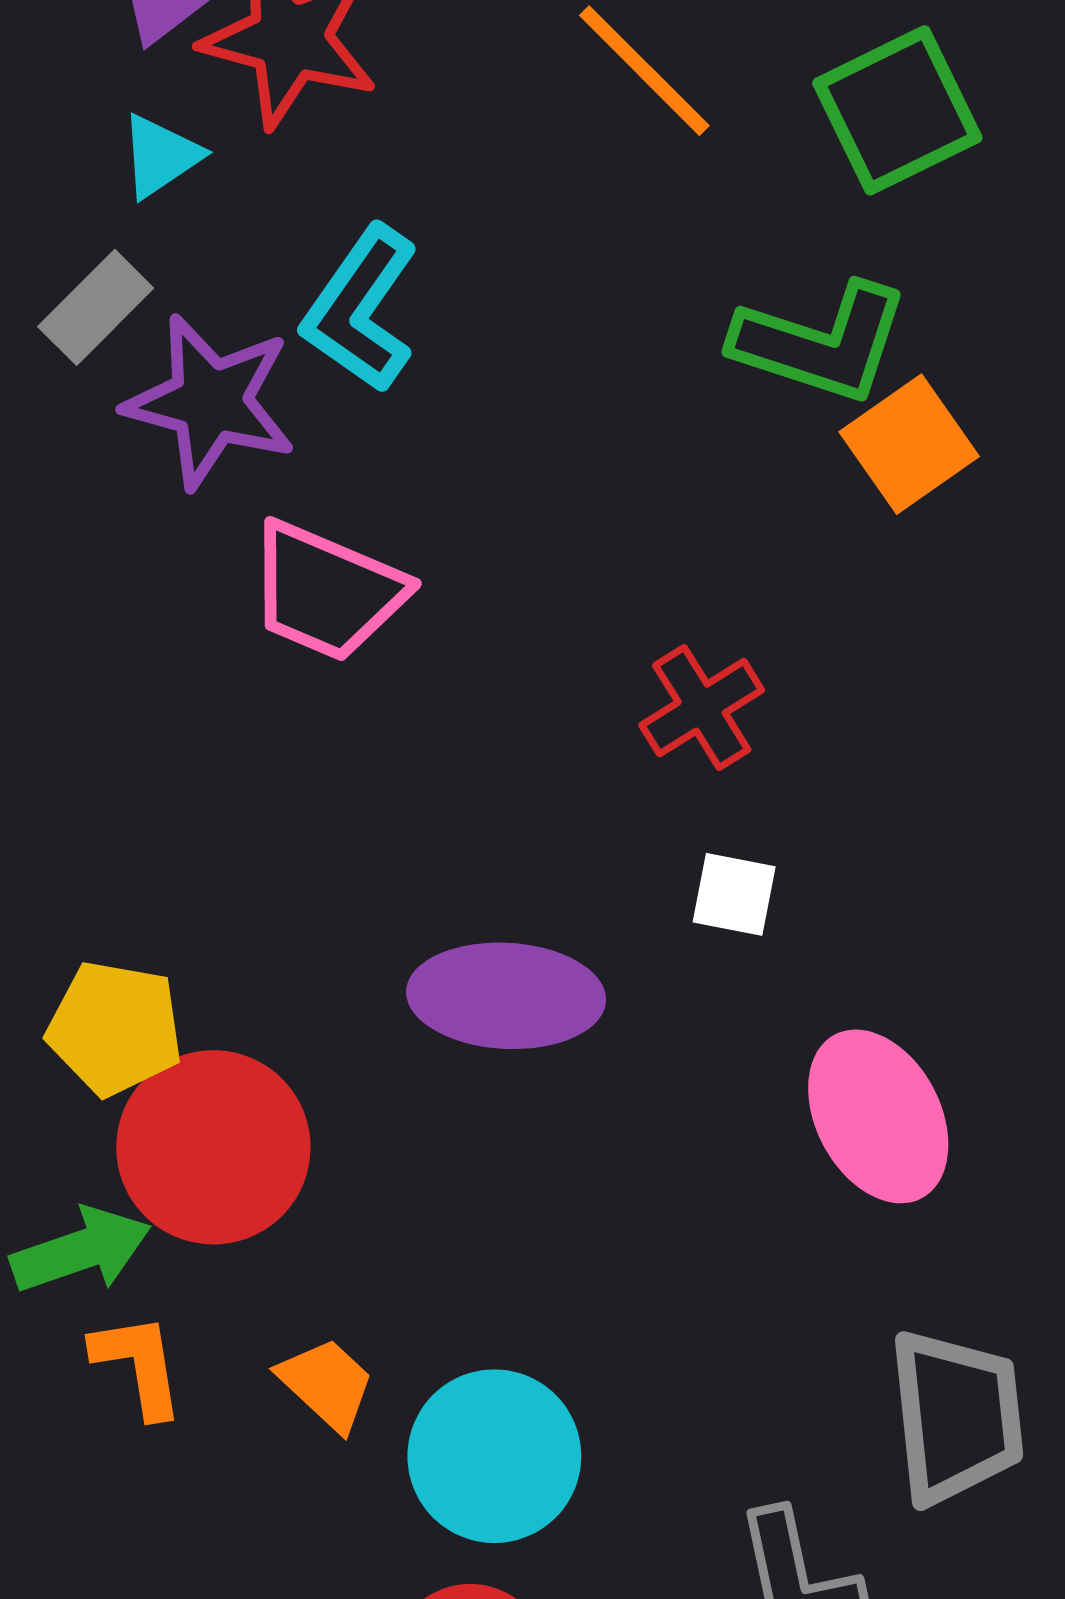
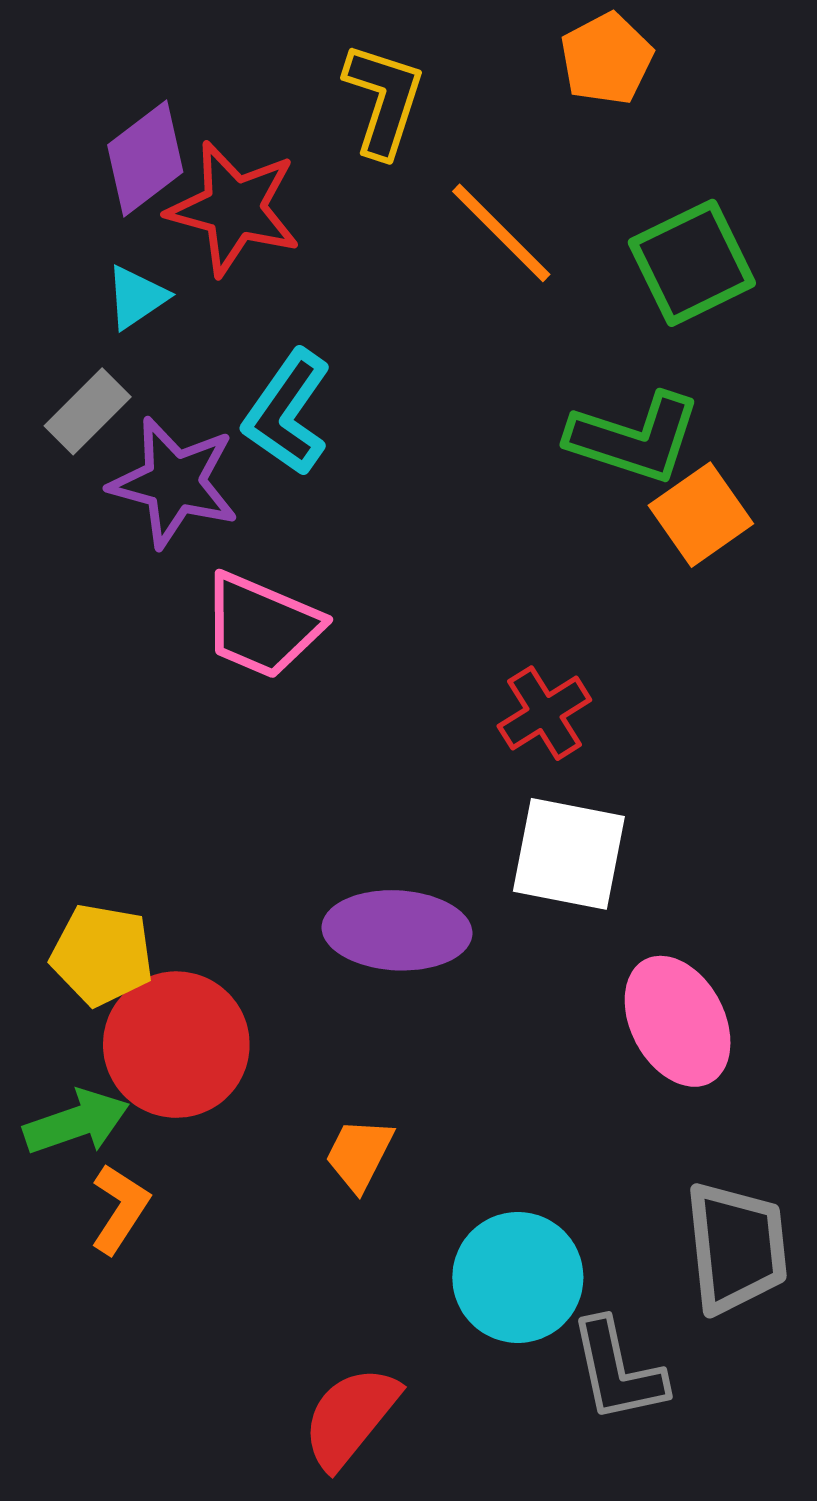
white square: (734, 894) -> (569, 854), size x1.8
orange L-shape: (138, 1365) -> (120, 1209), turned 42
orange trapezoid: (327, 1384) -> (359, 1154), moved, turned -106
cyan circle: (494, 1456) -> (518, 1277), moved

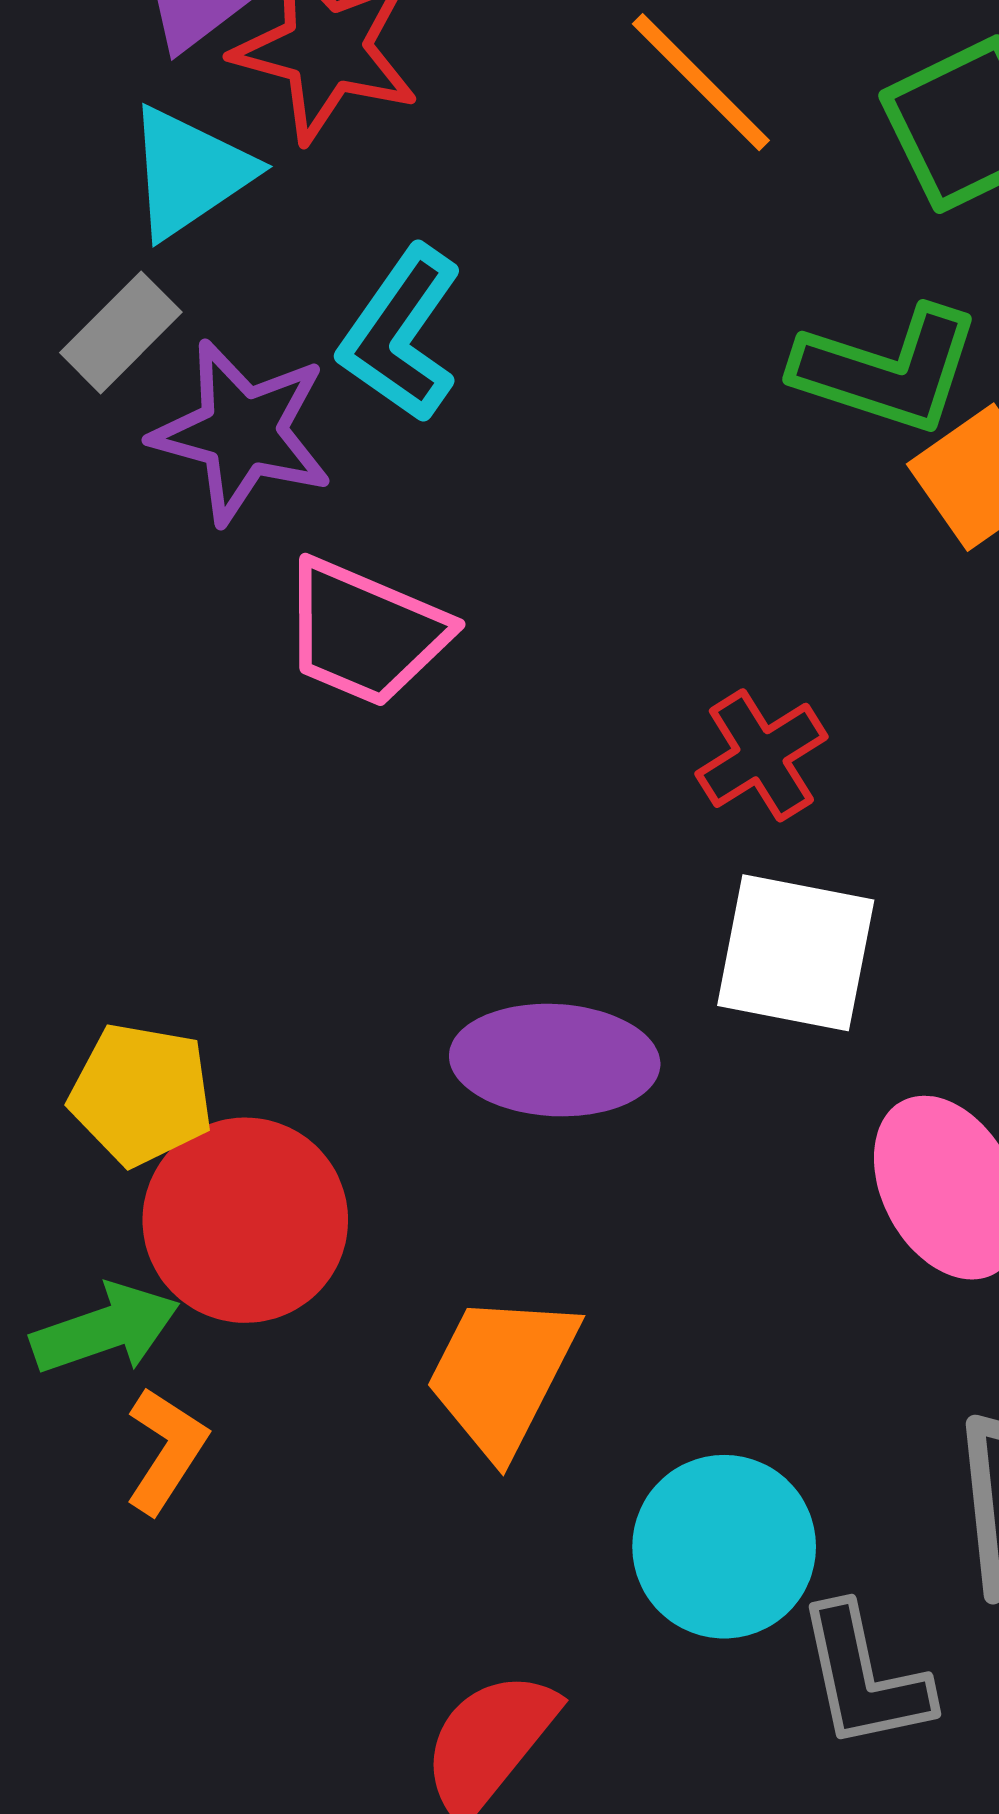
cyan triangle: (136, 297) -> (189, 172), size x1.5
orange trapezoid: (359, 1154) -> (502, 1374), size x1.6

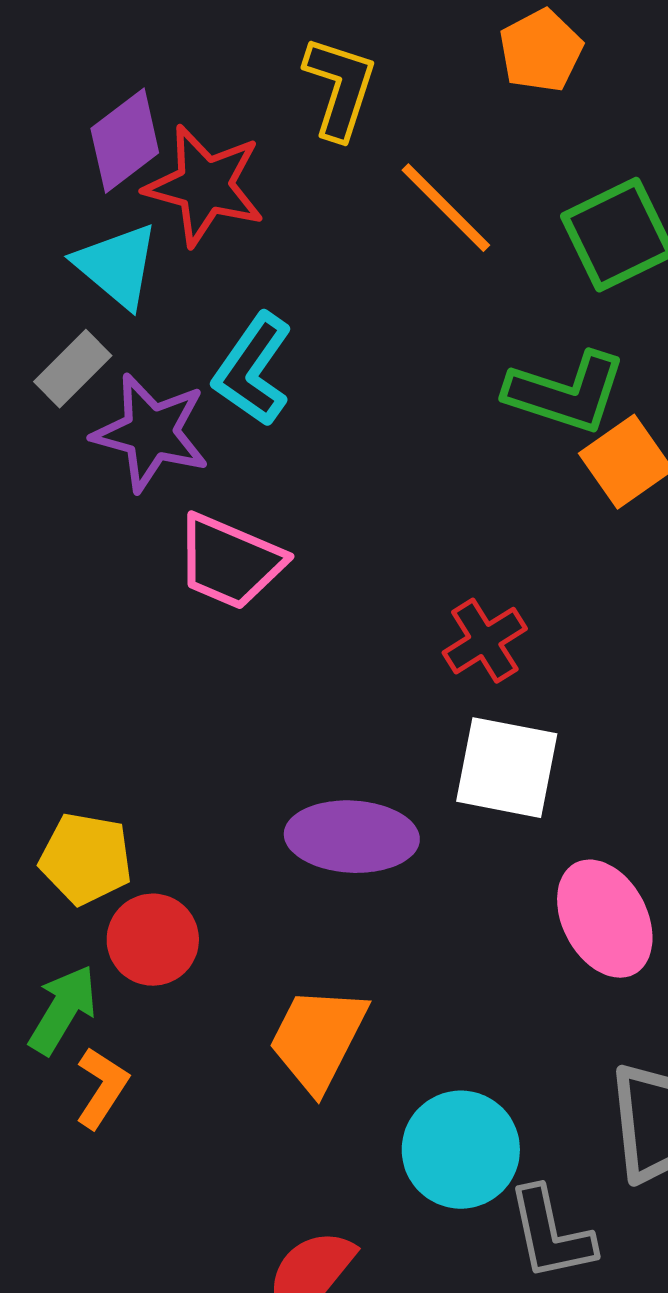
cyan triangle: (189, 172) -> (117, 266), turned -46
red circle: (245, 1220) -> (153, 940), size x0.7
green arrow: (105, 1329) -> (63, 1010), turned -40

